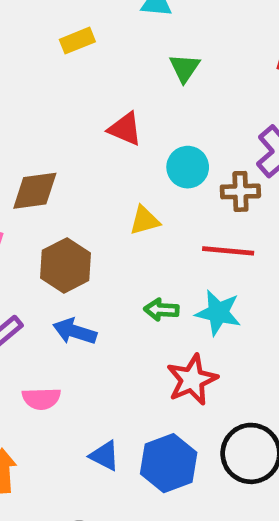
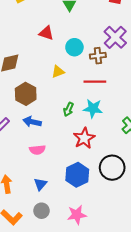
green arrow: (161, 310) -> (68, 109), turned -64
pink semicircle: (41, 399) -> (37, 150), moved
blue triangle: (105, 456) -> (40, 184), moved, turned 48

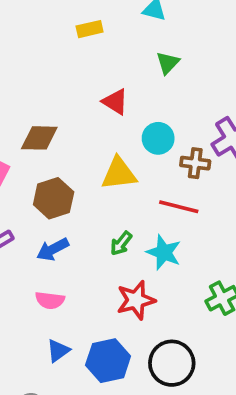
yellow triangle: (58, 72) -> (119, 174), size x1.5
blue arrow: (32, 122) -> (53, 249), turned -54
blue triangle: (40, 184) -> (58, 351), moved

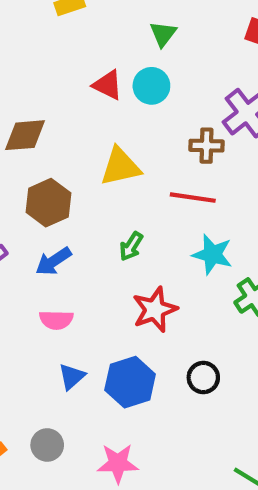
cyan circle: (158, 138) -> (151, 86), moved
cyan star: (164, 252) -> (212, 254), moved
black circle: (172, 363) -> (203, 377), size x0.6

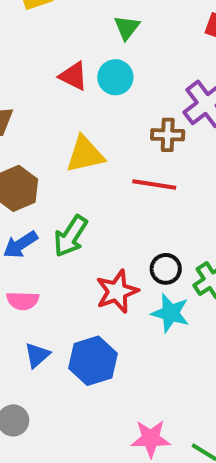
green arrow: (131, 246) -> (71, 236), moved, size x1.5
cyan star: (212, 254) -> (170, 313), moved
black circle: (203, 377) -> (166, 269), moved
pink star: (118, 463) -> (151, 439), moved

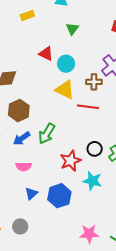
cyan circle: (115, 77) -> (66, 64), moved
yellow triangle: (85, 154) -> (65, 90), moved, turned 40
cyan star: (170, 313) -> (92, 181), moved

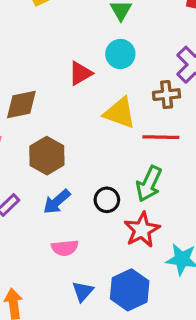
red triangle: (46, 54) -> (80, 73), moved, turned -49
cyan circle: (66, 64) -> (120, 54), moved
green arrow: (47, 134) -> (149, 184), moved
black circle: (95, 149) -> (107, 200), moved

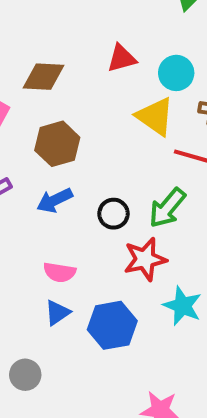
cyan circle: (120, 54) -> (176, 73), moved
pink semicircle: (65, 248) -> (60, 272), moved

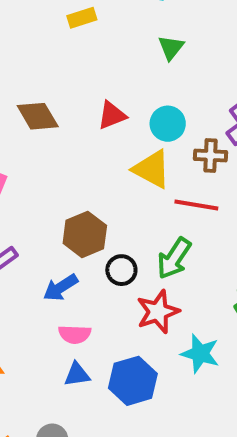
brown diamond: (43, 77) -> (38, 116), moved, turned 63
brown hexagon: (57, 144) -> (85, 234), moved
blue arrow: (55, 200) -> (61, 288), moved
blue triangle: (57, 313) -> (77, 374), turned 32

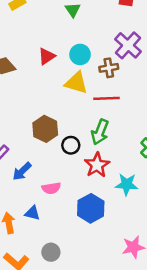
blue arrow: (61, 288) -> (22, 171), moved
blue triangle: (77, 374) -> (32, 213), moved, turned 35

